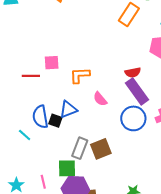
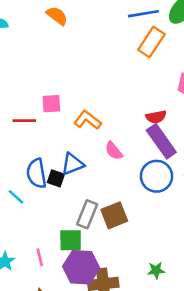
orange L-shape: (80, 75) -> (88, 120), turned 40

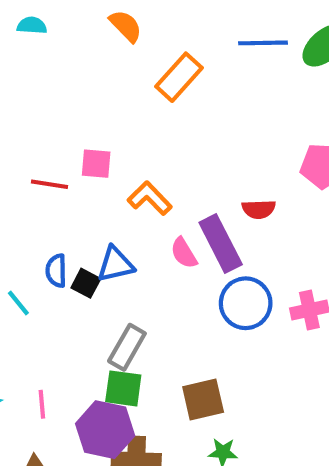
orange rectangle: (151, 42) -> (179, 77), moved
purple rectangle: (161, 141) -> (221, 243), moved
blue semicircle: (36, 173) -> (56, 271), size x0.7
brown square: (114, 215) -> (203, 399), moved
green square: (71, 240) -> (123, 388), moved

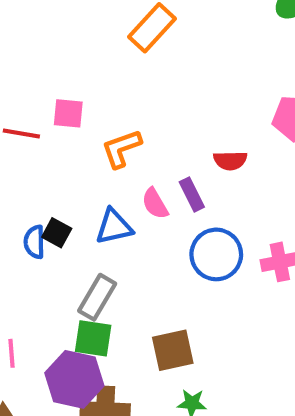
orange L-shape: (150, 198) -> (121, 148), turned -66
purple rectangle: (221, 243) -> (192, 194), size x0.6
blue triangle: (116, 264) -> (114, 227), moved
blue semicircle: (56, 271) -> (34, 242), moved

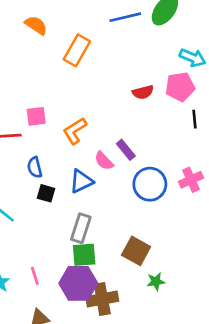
red semicircle: (230, 161) -> (143, 92), moved
blue semicircle: (34, 242) -> (35, 167), moved
brown square: (173, 350) -> (136, 251), turned -36

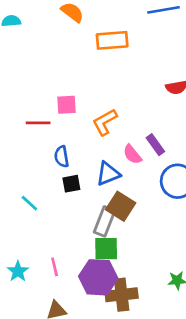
orange rectangle: (77, 50) -> (112, 40), turned 52
black square: (46, 193) -> (71, 184), turned -30
brown square: (136, 251) -> (121, 206), moved

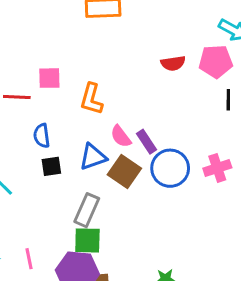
orange L-shape: (105, 122) -> (91, 99), turned -48
purple rectangle: (155, 145) -> (147, 142), moved
brown square: (121, 206) -> (124, 171), moved

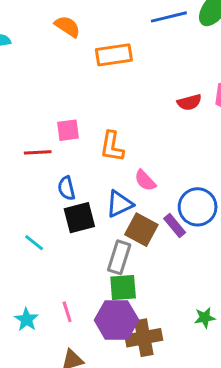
purple rectangle: (147, 142) -> (175, 225), moved
black square: (51, 166) -> (79, 218), size x1.5
brown square: (124, 171) -> (141, 230), moved

